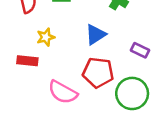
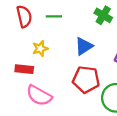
pink semicircle: (63, 92) -> (39, 96), moved

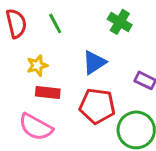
green line: (54, 16) -> (55, 23), turned 63
red rectangle: (24, 69) -> (48, 92), moved

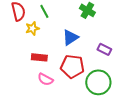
yellow star: (37, 65) -> (32, 28), moved
pink semicircle: (36, 127) -> (45, 79), moved, size x0.7

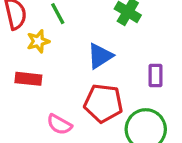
purple rectangle: (104, 49) -> (156, 76), turned 64
red rectangle: (39, 57) -> (28, 79), moved

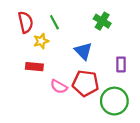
blue triangle: (100, 56) -> (83, 51), turned -42
pink semicircle: (59, 124) -> (59, 87), moved

